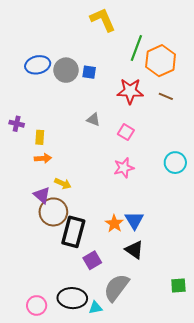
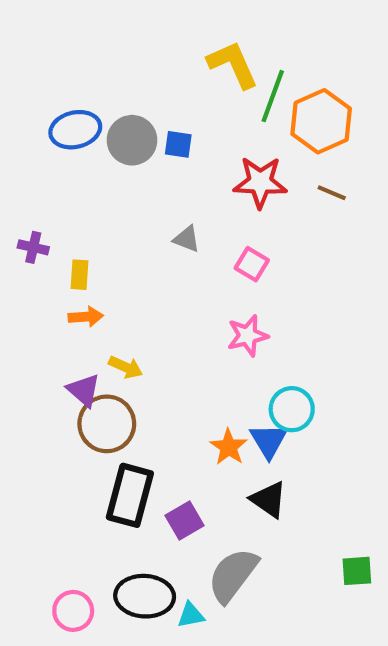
yellow L-shape: (103, 20) -> (233, 65), moved
cyan circle: (175, 163) -> (292, 409), moved
black rectangle: (73, 232) -> (130, 495), moved

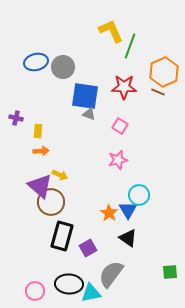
orange hexagon: (321, 121) -> (164, 72), moved
blue square: (178, 144) -> (85, 96), moved, size x2.0
purple triangle: (84, 390) -> (40, 186), size x1.5
cyan triangle: (191, 615) -> (91, 293), size x1.5

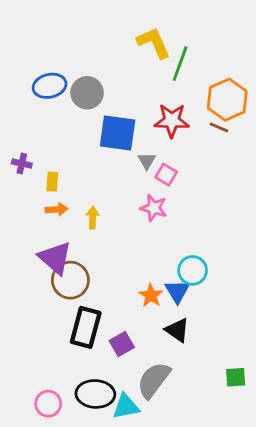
gray triangle: (89, 114) -> (147, 161), moved, turned 40
pink star: (118, 160) -> (154, 208), moved, turned 30
yellow arrow: (60, 175) -> (93, 218), moved, turned -112

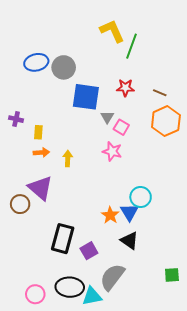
orange hexagon: (227, 100) -> (166, 121), moved
red star: (172, 120) -> (125, 88), size x0.7
brown circle: (70, 280) -> (20, 204), moved, size x0.7

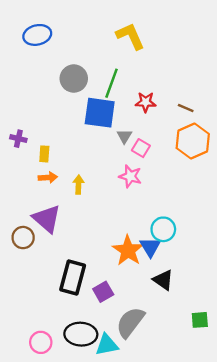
green line: (131, 46) -> (111, 83), moved
blue ellipse: (36, 62) -> (37, 35), moved
orange star: (110, 215) -> (128, 250), size x1.5
black triangle: (129, 241) -> (163, 280), moved

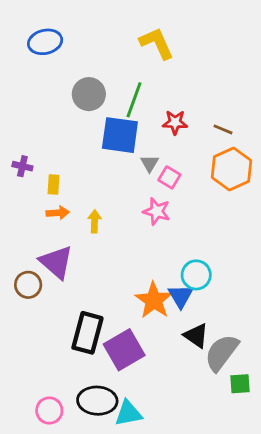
purple square: (103, 292) -> (124, 350), size x1.6
gray semicircle: (130, 322) -> (222, 353), moved

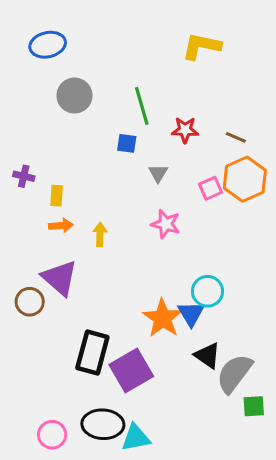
yellow L-shape: (157, 43) -> (202, 46), moved, turned -54
gray circle: (89, 94) -> (74, 96), moved
green line: (134, 100) -> (142, 106), turned -36
blue square: (120, 135) -> (127, 143), size x0.5
pink square: (169, 177) -> (210, 188), moved, turned 35

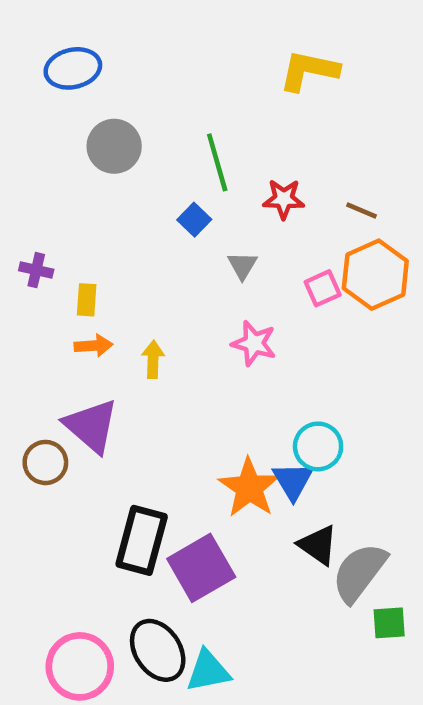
blue square: (127, 143) -> (194, 220), turned 36
black ellipse: (103, 424) -> (158, 650), turned 54
pink circle: (52, 435) -> (80, 666), size x1.5

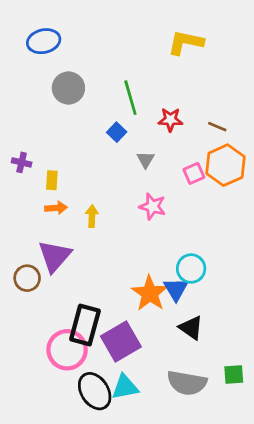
purple triangle: (91, 426) -> (55, 256), turned 30
gray semicircle: (359, 572) -> (187, 383), moved, turned -117
pink circle: (80, 666) -> (67, 350), moved
cyan triangle: (208, 671) -> (125, 387), moved

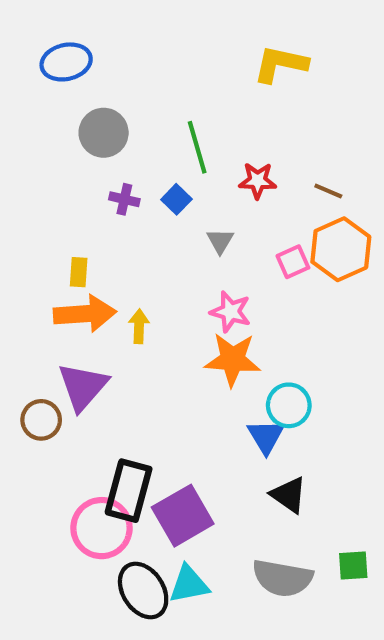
purple cross: (22, 162) -> (124, 199), moved
orange arrow: (56, 208) -> (85, 314), size x1.8
orange star: (150, 293) -> (233, 360), moved, turned -30

